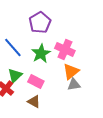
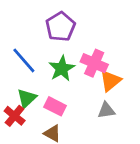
orange triangle: (71, 72) -> (110, 81), moved

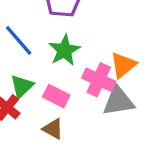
pink cross: (94, 63) -> (99, 80), moved
gray triangle: (106, 110) -> (118, 101), size x1.5

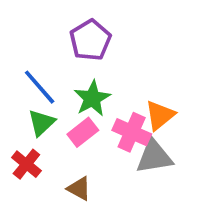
green triangle: (22, 86) -> (41, 123), moved
pink rectangle: (56, 96) -> (83, 132), moved, turned -65

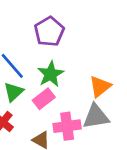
pink cross: (132, 132) -> (67, 126), moved, turned -32

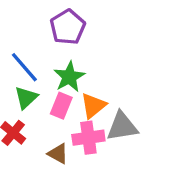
orange triangle: (100, 86) -> (93, 106), moved
pink rectangle: (44, 99) -> (61, 106), turned -30

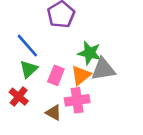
green star: (69, 77) -> (90, 53), moved, turned -30
gray triangle: (122, 126) -> (103, 69), moved

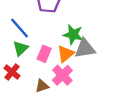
pink cross: (77, 100) -> (62, 75), turned -36
brown triangle: (53, 113) -> (42, 86), turned -48

